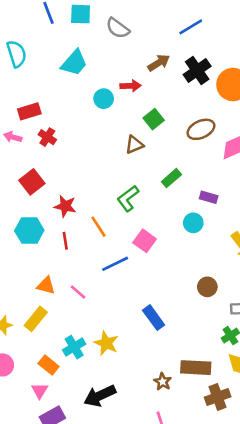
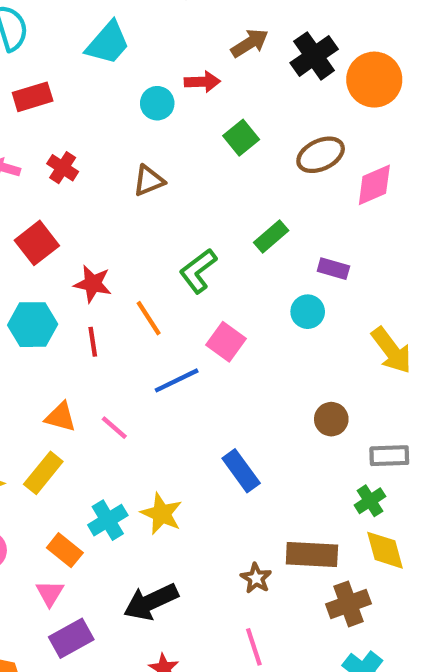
red rectangle: (29, 111) -> (33, 97), moved
brown triangle: (134, 145) -> (149, 181), moved

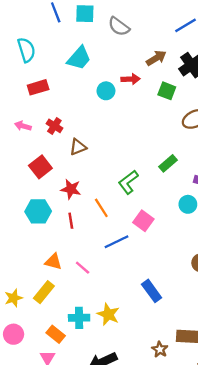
green square: (241, 138) -> (167, 91), moved, turned -30
brown triangle: (149, 181) -> (78, 147), moved
cyan cross: (108, 520) -> (79, 318), turned 30

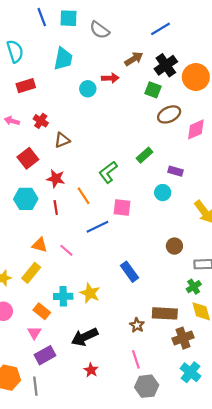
cyan trapezoid: (79, 58) -> (63, 59), turned -30
green square: (167, 91) -> (153, 90), moved
pink square: (143, 221) -> (122, 208), turned -30

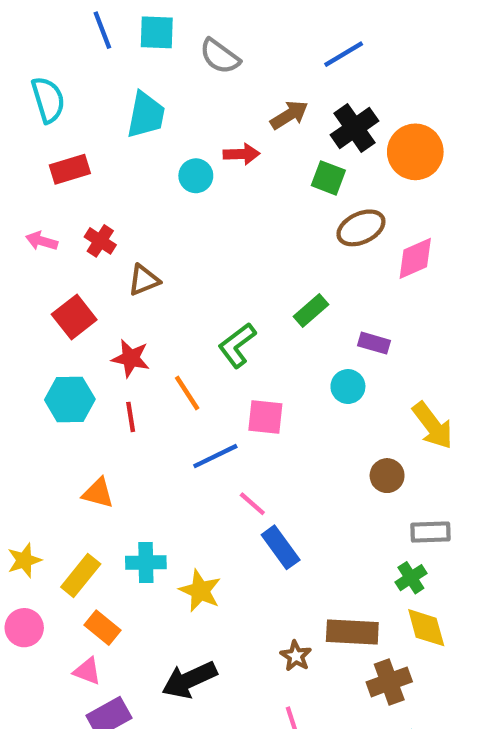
brown circle: (174, 246) -> (387, 476), moved
pink line: (66, 250) -> (252, 504), moved
yellow rectangle: (31, 273) -> (81, 576), moved
cyan cross: (63, 296) -> (146, 562), moved
pink triangle: (34, 333) -> (87, 671), turned -40

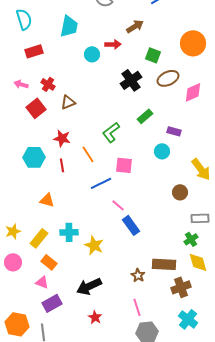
black cross: (354, 128) -> (131, 80), moved
red square: (74, 317) -> (36, 108), moved

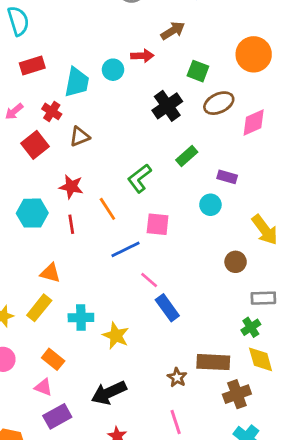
cyan trapezoid: (69, 26) -> (77, 82), moved
pink arrow: (21, 84) -> (14, 111), turned -56
yellow rectangle: (39, 238) -> (39, 308), moved

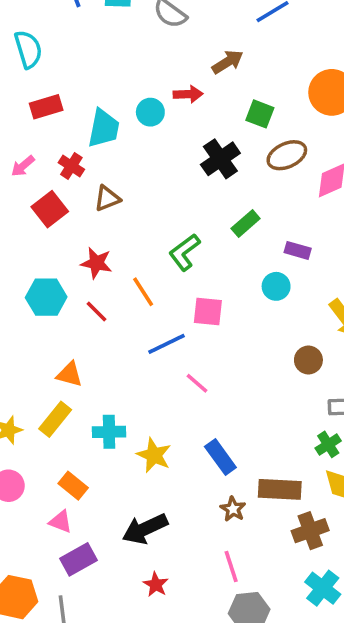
red line: (71, 224) -> (96, 312), turned -36
blue rectangle: (167, 308) -> (220, 457), moved

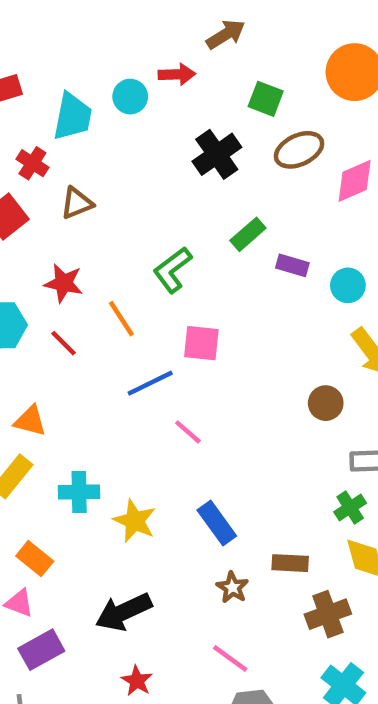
purple rectangle: (298, 250) -> (292, 265), moved
cyan circle: (276, 286) -> (348, 285), moved
brown rectangle: (280, 489) -> (290, 563), size x0.7
pink line: (231, 567) -> (230, 659), turned -36

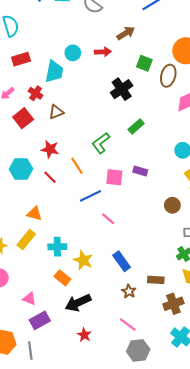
cyan circle: (130, 97) -> (73, 53), moved
brown ellipse: (299, 150) -> (168, 76), moved, turned -50
purple rectangle: (292, 265) -> (140, 171), moved
orange rectangle: (35, 559) -> (62, 278), moved

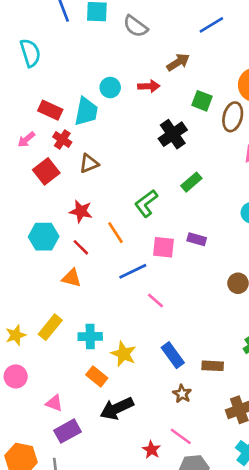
red rectangle: (21, 59) -> (50, 110), moved, turned 42
orange triangle: (34, 214) -> (72, 278), moved
brown rectangle: (156, 280) -> (213, 366), moved
red star: (84, 335) -> (151, 450), moved

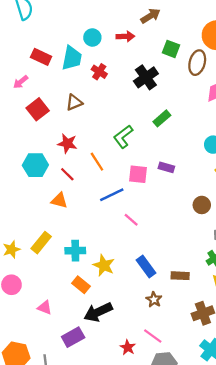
red cross: (62, 139) -> (99, 72), moved
purple rectangle: (68, 431) -> (73, 337), moved

